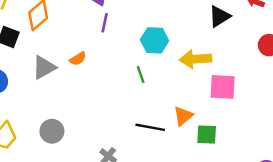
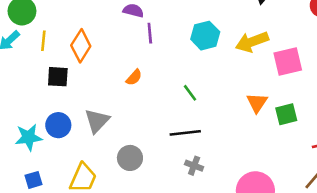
gray triangle: (44, 67) -> (97, 121), moved
green line: (141, 75) -> (190, 93), moved
black line: (150, 127) -> (185, 133), moved

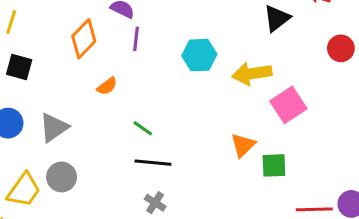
orange diamond: (81, 46) -> (84, 39), moved
pink square: (288, 62) -> (288, 105), turned -32
green line: (190, 93) -> (143, 128), moved, turned -30
gray circle: (130, 158) -> (62, 177), moved

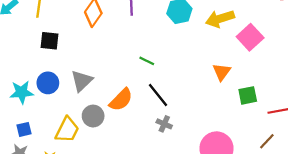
orange semicircle: (107, 86) -> (121, 100), moved, size x1.6
green line: (143, 128) -> (147, 61), moved
black line: (153, 163) -> (158, 95), turned 55
green square: (274, 165) -> (248, 95), moved

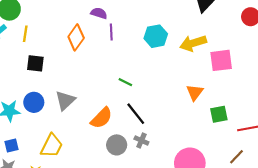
pink square: (250, 37) -> (221, 60), turned 35
gray circle: (93, 116) -> (117, 145), moved

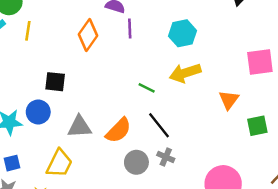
yellow arrow: (193, 43) -> (185, 73), moved
black square: (35, 63) -> (55, 82), moved
gray triangle: (65, 100) -> (79, 127), moved, turned 40

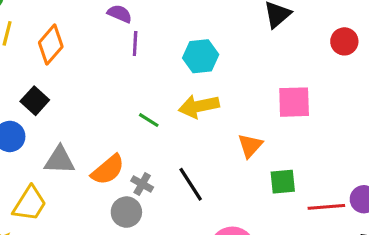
orange diamond: (88, 35) -> (51, 45), moved
black square: (55, 82) -> (35, 101), turned 30
black line: (159, 125) -> (191, 184), moved
gray cross: (166, 157) -> (142, 184), moved

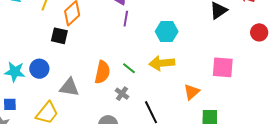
black square: (35, 101) -> (59, 36), moved, turned -36
orange semicircle: (108, 170) -> (102, 72), moved, turned -45
gray cross: (142, 184) -> (122, 94), moved

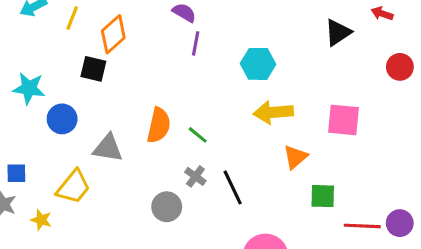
yellow arrow: (162, 63) -> (273, 112), moved
green line: (129, 68) -> (198, 135), moved
cyan star: (15, 72) -> (29, 88), moved
gray cross: (122, 94) -> (195, 176), moved

